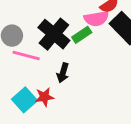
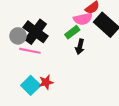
black cross: (54, 34) -> (36, 32), moved
black arrow: (63, 73) -> (80, 47), moved

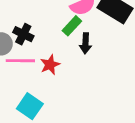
black cross: (36, 32) -> (23, 34), size x0.6
red star: (46, 82) -> (50, 65), moved

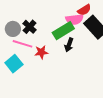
green rectangle: (72, 26) -> (63, 31), size x1.5
cyan square: (30, 106) -> (14, 64), moved

